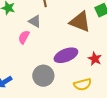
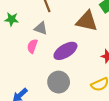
purple ellipse: (66, 55) -> (65, 51), moved

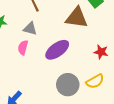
gray circle: (59, 82) -> (68, 85), moved

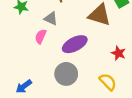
yellow semicircle: (95, 81) -> (108, 82), turned -114
gray circle: (68, 85) -> (66, 74), moved

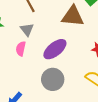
gray triangle: (51, 19) -> (27, 29), turned 40

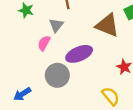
gray circle: (53, 79) -> (57, 75), moved

